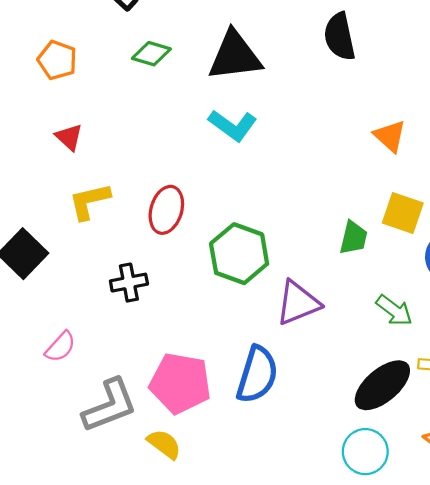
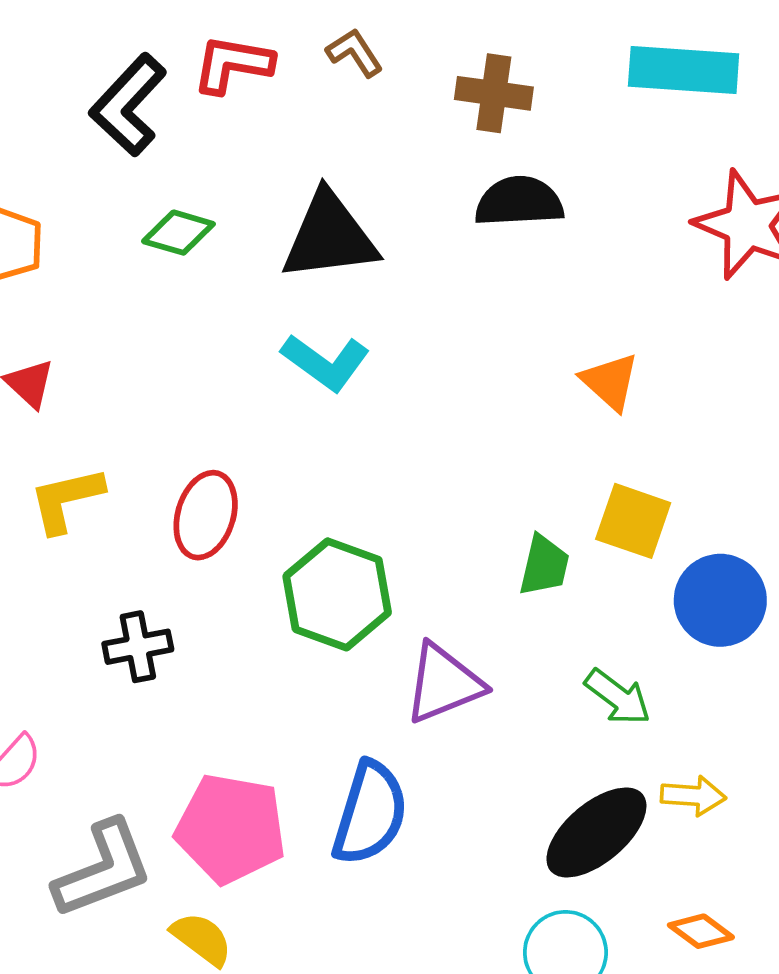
black semicircle: (340, 37) -> (519, 202), turned 99

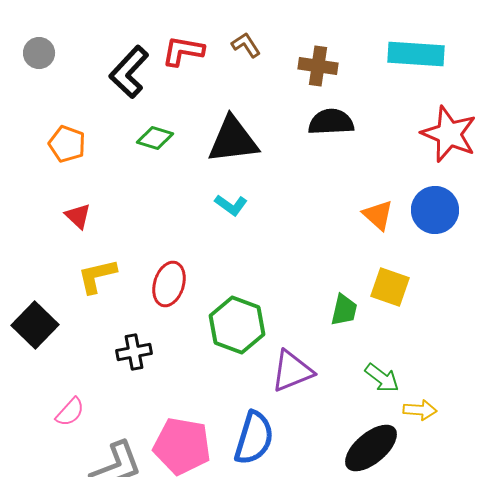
cyan L-shape: (326, 362) -> (231, 205), size x0.7
blue circle: (720, 600) -> (435, 210), moved
yellow arrow: (693, 796) -> (420, 410), moved

